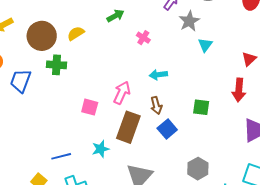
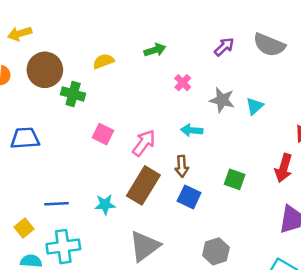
gray star: (189, 21) -> (222, 100), moved, turned 30
brown circle: (42, 36) -> (45, 70), moved
blue trapezoid: (21, 81) -> (25, 138), moved, turned 55
pink square: (90, 107) -> (103, 134), moved
blue square: (167, 129) -> (189, 197), turned -36

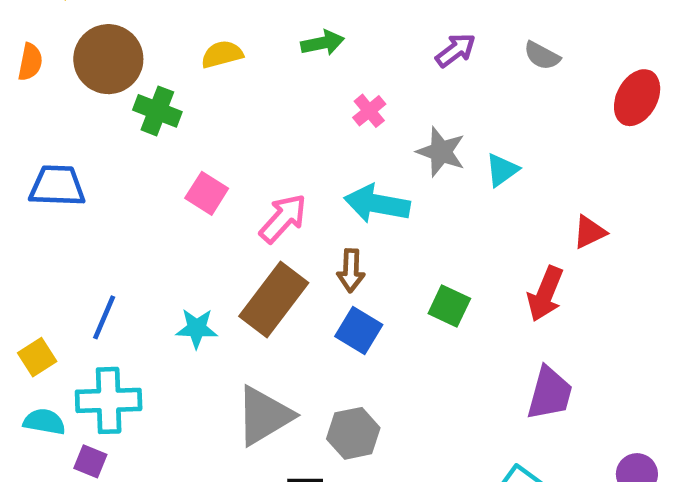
gray semicircle: (269, 45) -> (542, 56), size x0.6
cyan arrow: (192, 130) -> (377, 204), size x1.5
blue line: (56, 204) -> (104, 317), turned -70
gray hexagon: (216, 251) -> (353, 433), moved

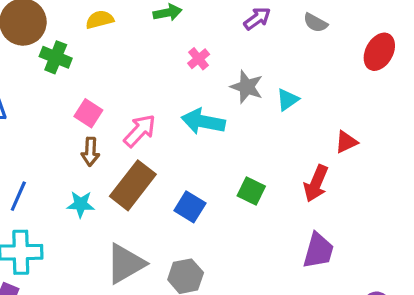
brown arrow: (351, 271) -> (90, 152), moved

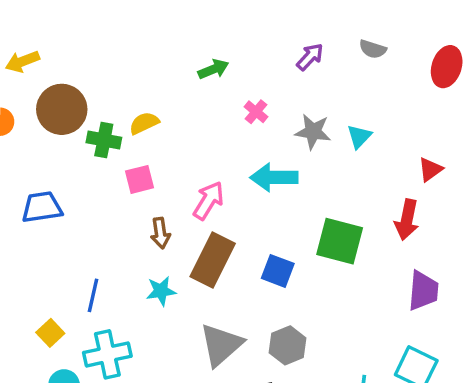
yellow semicircle: (100, 20) -> (144, 123), moved
pink square: (88, 113) -> (140, 179), moved, turned -36
green square: (251, 191) -> (340, 241), size x1.6

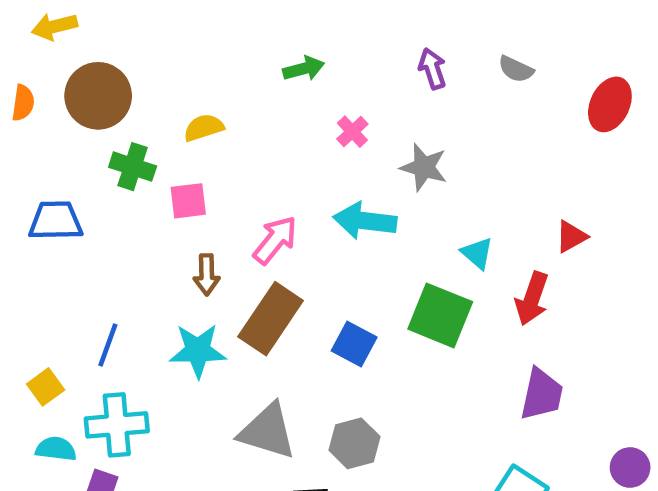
purple arrow: (310, 57) -> (432, 69), turned -68
cyan triangle: (359, 137) -> (477, 253), moved, turned -40
green cross: (104, 140) -> (133, 167), moved
cyan star: (161, 291) -> (198, 351), size x1.4
gray triangle: (221, 345) -> (267, 431), turned 51

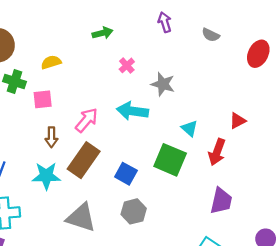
purple arrow: (432, 69) -> (165, 22), moved
gray hexagon: (354, 443) -> (134, 211), moved

